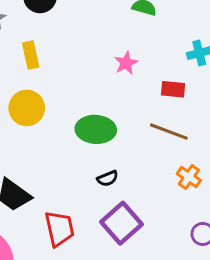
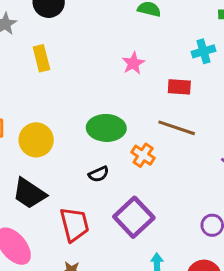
yellow circle: (27, 108) -> (36, 140), moved
orange cross: (189, 177) -> (143, 155), moved
black semicircle: (108, 178) -> (99, 174), moved

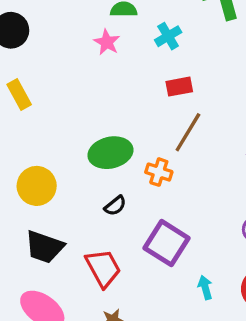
cyan cross: (203, 51) -> (168, 36), moved
pink star: (133, 63) -> (107, 42), moved
brown line: (177, 128) -> (188, 132), turned -63

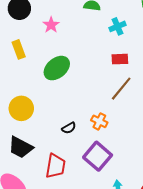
pink star: (107, 42) -> (51, 25), moved
green ellipse: (110, 153) -> (57, 68), moved, turned -35
orange cross: (159, 172) -> (99, 121), moved
red trapezoid: (103, 268) -> (56, 166), turned 30

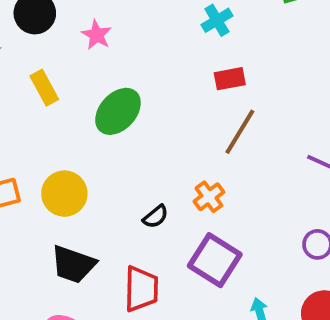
orange cross: (99, 121) -> (209, 197), turned 35

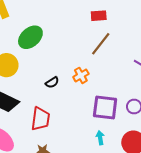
green ellipse: (118, 111) -> (30, 37), moved
purple square: (215, 260) -> (105, 108), moved, turned -32

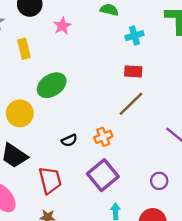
purple square: (105, 108) -> (103, 175), moved, turned 36
red trapezoid: (40, 119) -> (50, 180), turned -30

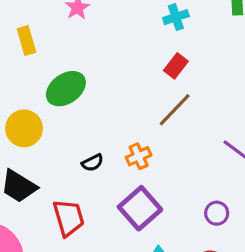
red rectangle: (133, 71) -> (176, 66), turned -54

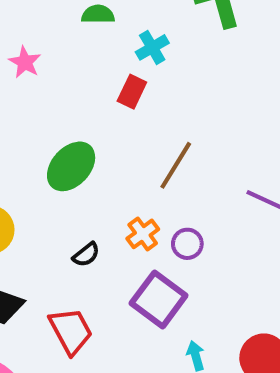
red rectangle: (176, 66) -> (132, 92), moved
green ellipse: (66, 89) -> (71, 166), moved
purple circle: (217, 213) -> (187, 244), moved

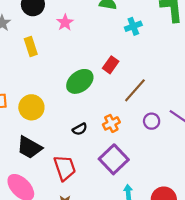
red rectangle: (132, 92) -> (111, 65), moved
purple circle: (187, 244) -> (152, 121), moved

